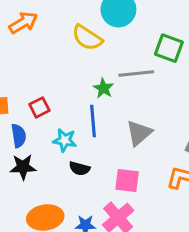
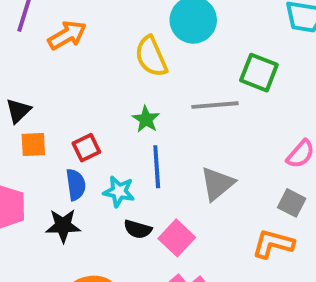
yellow semicircle: (87, 38) -> (151, 57), turned 32
green star: (103, 88) -> (146, 119), moved
blue semicircle: (19, 136) -> (76, 185), moved
pink square: (127, 180) -> (177, 238), moved, turned 35

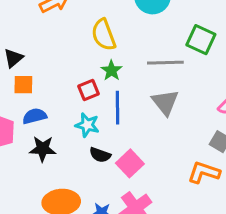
yellow semicircle: (151, 57) -> (104, 35), moved
red square: (86, 148) -> (89, 90), moved
gray triangle: (217, 184) -> (165, 102), moved, turned -32
blue semicircle: (76, 185) -> (35, 116), moved, turned -100

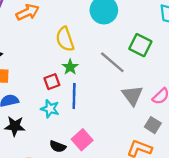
gray line: (165, 63) -> (112, 62), turned 40
gray triangle: (165, 102) -> (132, 95), moved
black semicircle: (100, 155) -> (58, 146), moved

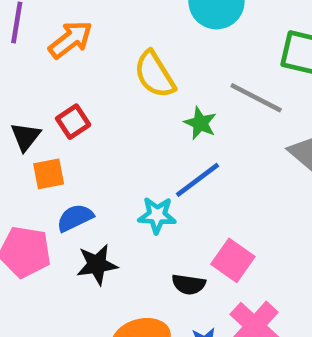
green star: (70, 67) -> (200, 123), moved
red square: (52, 82) -> (73, 122), moved
blue line: (74, 96) -> (197, 180), turned 65

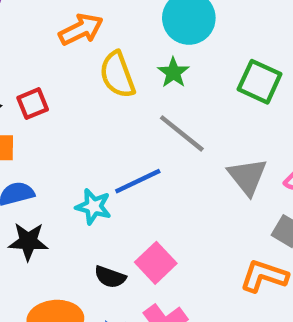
orange arrow: (71, 40) -> (81, 29), moved
gray line: (256, 98) -> (182, 133), moved
green star: (200, 123) -> (173, 73), moved

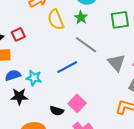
green square: (260, 82) -> (120, 20), turned -30
cyan star: (93, 207) -> (34, 78), moved

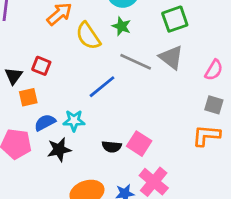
red square: (18, 34) -> (41, 66), turned -32
gray triangle: (116, 63) -> (171, 57), moved
blue line: (67, 67) -> (102, 87), moved
black semicircle: (57, 111) -> (112, 147), moved

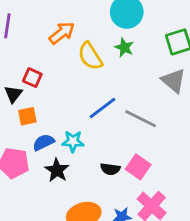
gray line: (136, 62) -> (140, 119), moved
red square: (41, 66) -> (32, 78), moved
black star: (59, 150) -> (57, 170), turned -30

